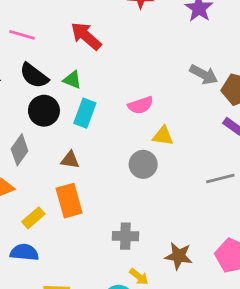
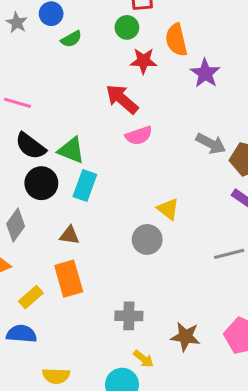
red arrow: (86, 36) -> (122, 99), moved
green triangle: (72, 80) -> (71, 150), size x1.4
pink semicircle: (141, 105) -> (139, 136), moved
yellow triangle: (163, 136) -> (168, 209), turned 30

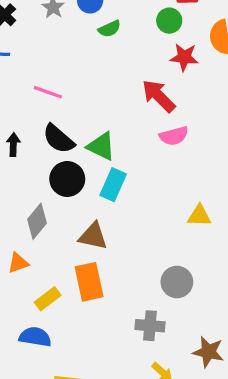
yellow triangle: (168, 209) -> (199, 216), turned -40
brown triangle: (69, 235) -> (93, 236), size x1.4
gray circle: (147, 239) -> (177, 282), moved

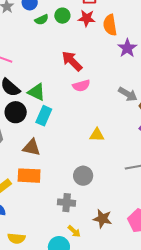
green circle: (169, 21) -> (62, 16), moved
red star: (184, 57) -> (87, 18), moved
orange rectangle: (89, 282) -> (29, 176), turned -75

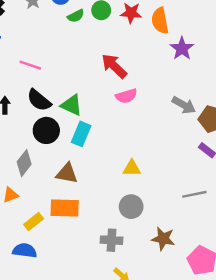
yellow triangle: (97, 135) -> (132, 168), moved
brown star: (102, 219) -> (163, 239), moved

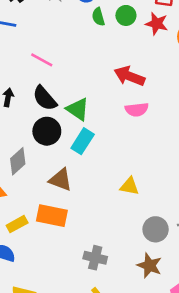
green semicircle: (76, 16) -> (98, 17), turned 91
red arrow: (114, 66) -> (129, 76), turned -32
gray circle: (131, 207) -> (156, 229), moved

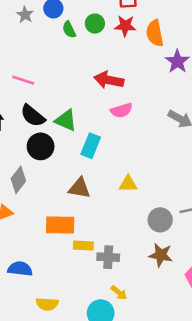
cyan rectangle: (83, 141) -> (91, 146), moved
brown triangle: (61, 180) -> (79, 188), moved
yellow rectangle: (17, 224) -> (83, 246), moved, turned 42

